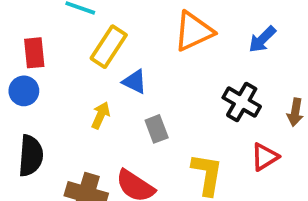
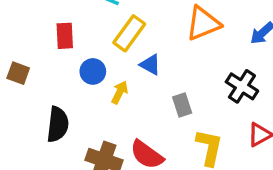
blue circle: (24, 91) -> (93, 71), moved
gray rectangle: (157, 129) -> (182, 105), moved

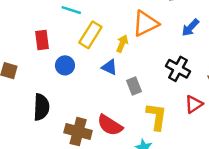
blue triangle: (150, 65) -> (109, 67), moved
yellow arrow: (120, 92) -> (122, 44), moved

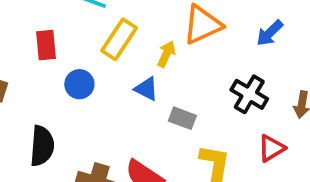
gray rectangle: (134, 86) -> (182, 118), turned -49

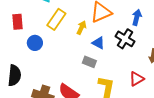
blue arrow: (270, 33) -> (137, 17), turned 147
blue triangle: (146, 89) -> (98, 43), moved
black cross: (249, 94) -> (125, 39), moved

